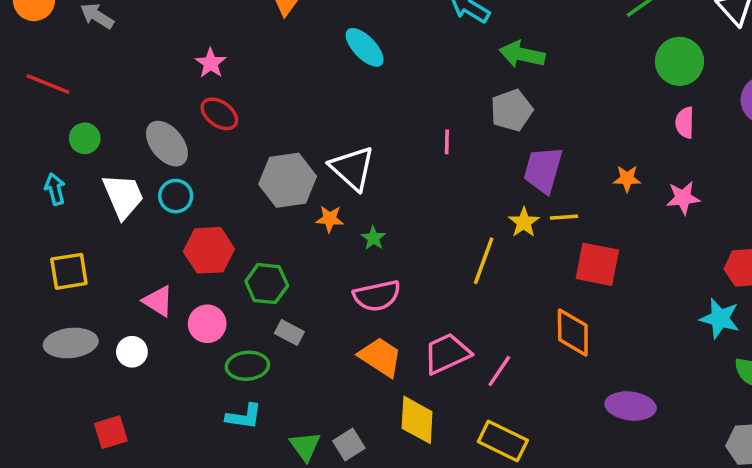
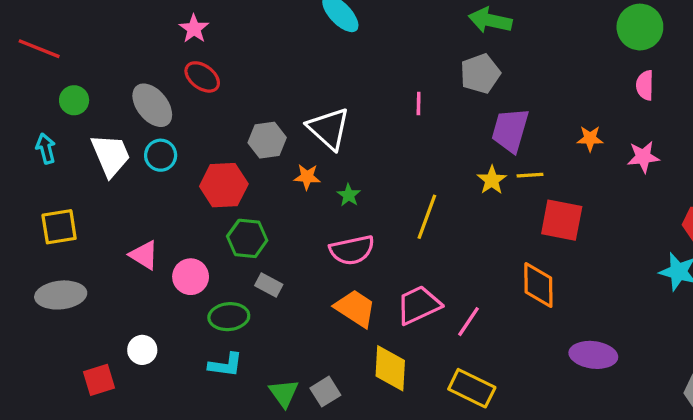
gray hexagon: (288, 180) -> (267, 140), size x0.7
red hexagon: (209, 250) -> (224, 185), moved
yellow line: (484, 261) -> (427, 217), moved
white circle: (132, 352) -> (142, 350), moved

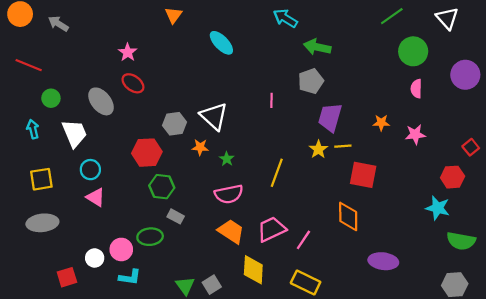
cyan circle: (161, 155) -> (90, 170), moved
pink circle: (191, 277) -> (121, 249), moved
cyan L-shape: (225, 365) -> (130, 277), moved

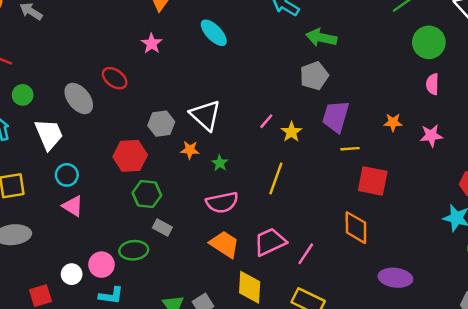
pink star: (128, 52) -> (152, 44), moved
pink line: (271, 100) -> (266, 121), moved, turned 40
yellow star: (318, 149) -> (291, 132), moved

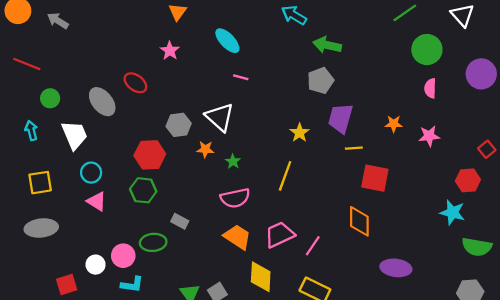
pink line: (266, 121) -> (241, 77), moved, turned 64
green hexagon: (147, 194) -> (143, 190), moved

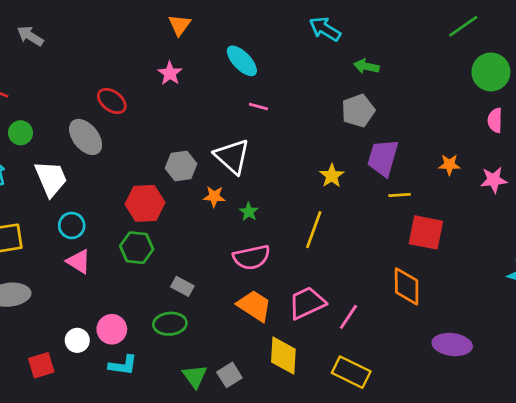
green arrow: (327, 45) -> (366, 66), size x0.7
red ellipse: (135, 83) -> (112, 101), moved
green ellipse: (153, 242) -> (170, 324), moved

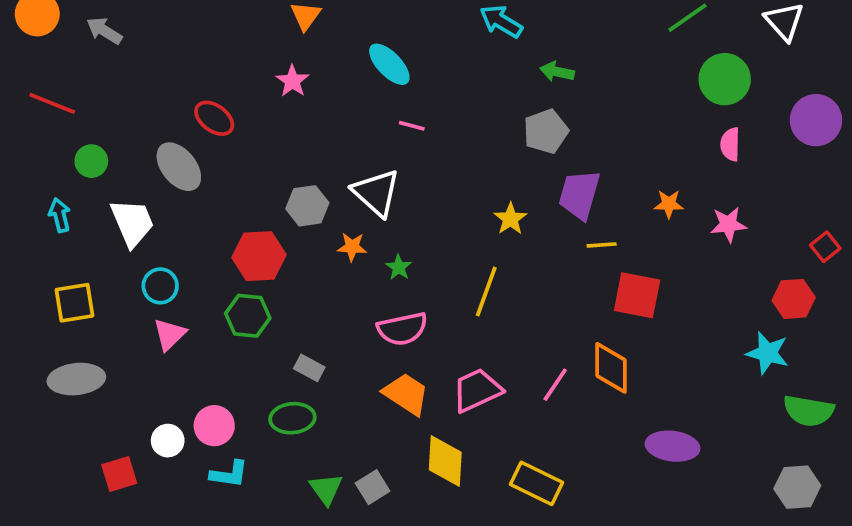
pink triangle: (79, 261) -> (170, 334), turned 44
pink line: (348, 317) -> (555, 385), moved

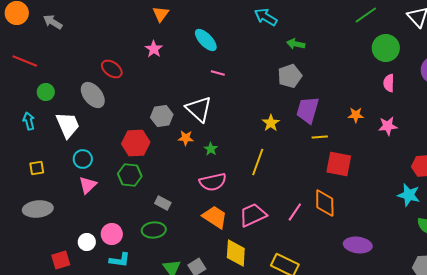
yellow square: (75, 303) -> (37, 168), size x0.7

